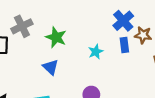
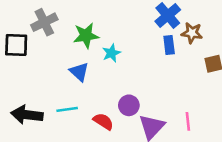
green star: (56, 37) -> (86, 36), turned -30
cyan star: (96, 52) -> (111, 53), moved

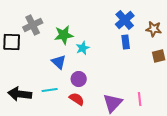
brown star: (192, 33) -> (154, 29), moved
purple circle: (129, 105) -> (79, 79), moved

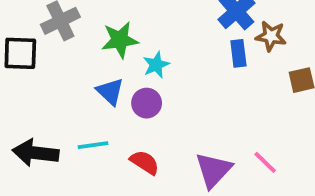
brown star: (154, 29) -> (271, 36), moved
purple circle: (79, 79) -> (147, 103), moved
pink line: (140, 99) -> (265, 162), turned -40

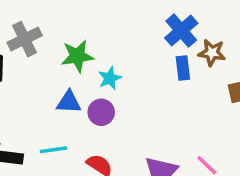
blue triangle: (110, 92) -> (69, 102), turned -40

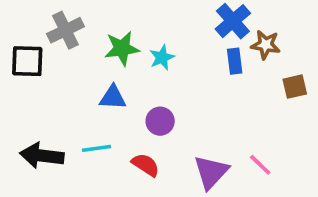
cyan star: (110, 78) -> (162, 57), moved
purple circle: (101, 112) -> (160, 121), moved

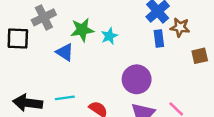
blue triangle: (113, 97) -> (65, 52), moved, turned 30
purple circle: (160, 121) -> (137, 79), moved, size x1.5

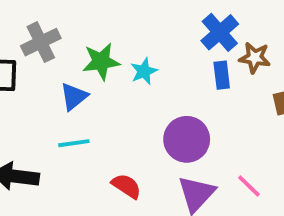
blue triangle: (65, 52) -> (74, 97), turned 48
cyan line: (65, 98) -> (74, 143), moved

